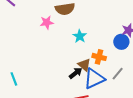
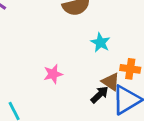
pink star: (47, 22) -> (53, 74), moved

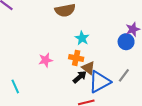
orange cross: (130, 69) -> (76, 58), moved

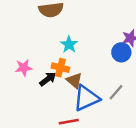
black arrow: (80, 77) -> (48, 79), moved

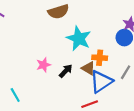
cyan star: (69, 44) -> (79, 39), size x1.6
orange cross: (60, 68) -> (100, 58), moved

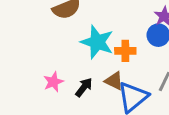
orange cross: (100, 58) -> (125, 51), moved

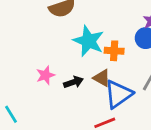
black arrow: (84, 87) -> (73, 82), turned 30

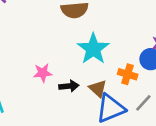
orange cross: (114, 51) -> (128, 74), moved

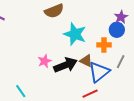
black arrow: (69, 86) -> (65, 65), size x1.6

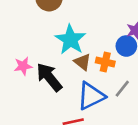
brown triangle: (86, 61) -> (82, 62), moved
black arrow: (65, 65) -> (49, 77), turned -120

